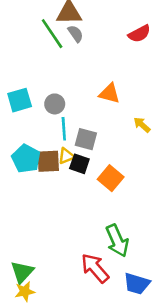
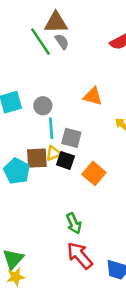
cyan pentagon: (26, 159) -> (17, 171), moved
green arrow: (117, 241) -> (74, 223), moved, size x0.7

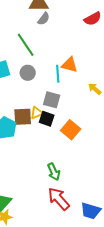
green line: (40, 42) -> (26, 45), moved
gray semicircle: (62, 42) -> (44, 19), turned 72
cyan line: (51, 128) -> (58, 74), moved

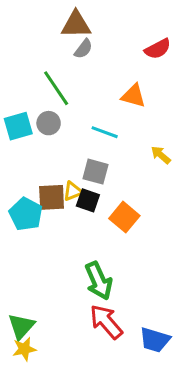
orange triangle: (70, 65) -> (133, 96), moved
gray circle: (28, 73) -> (49, 123), moved
cyan line: (58, 74) -> (105, 132), turned -66
green arrow: (54, 172) -> (99, 281), size x1.4

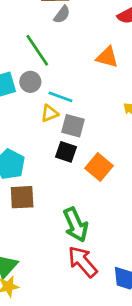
cyan line: (105, 132) -> (61, 97), moved
yellow triangle: (73, 191) -> (50, 113), moved
brown square: (52, 197) -> (22, 197), moved

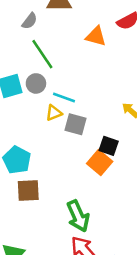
gray semicircle: (62, 15) -> (30, 21), moved
orange triangle: (107, 57) -> (96, 36), moved
black square: (66, 152) -> (109, 146), moved

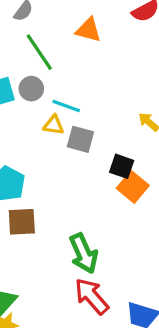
orange triangle: (96, 36) -> (88, 30), moved
yellow triangle: (54, 113) -> (54, 125), turned 30
orange square: (100, 163) -> (133, 187), moved

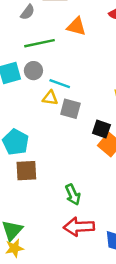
green line: (39, 52) -> (39, 43), turned -68
green arrow: (84, 253) -> (73, 195), size x0.7
red arrow: (92, 296) -> (79, 227), turned -52

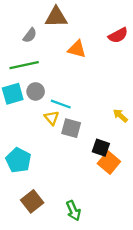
green line: (39, 43) -> (24, 65), moved
yellow triangle: (50, 98) -> (52, 118), turned 42
brown square: (26, 171) -> (32, 201), moved, turned -35

